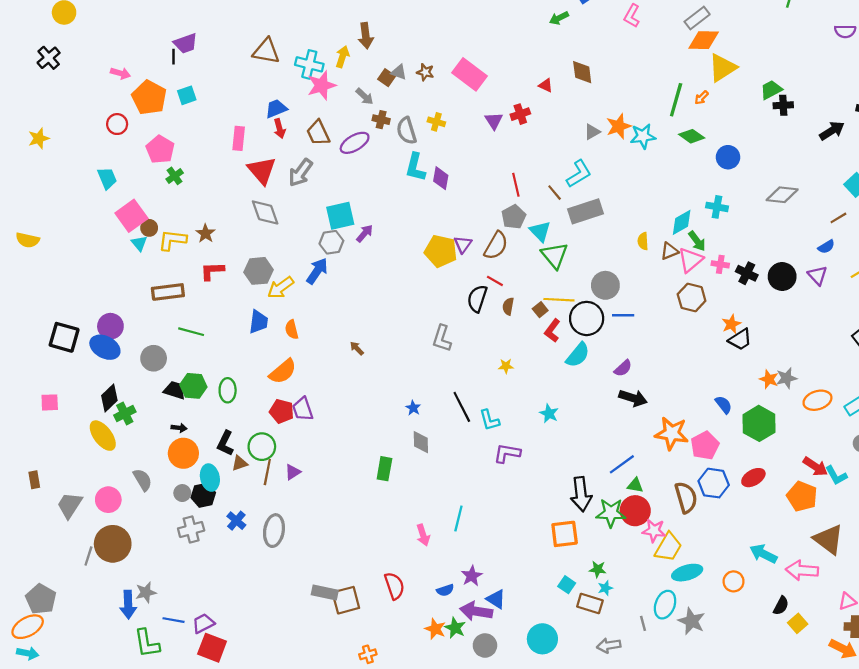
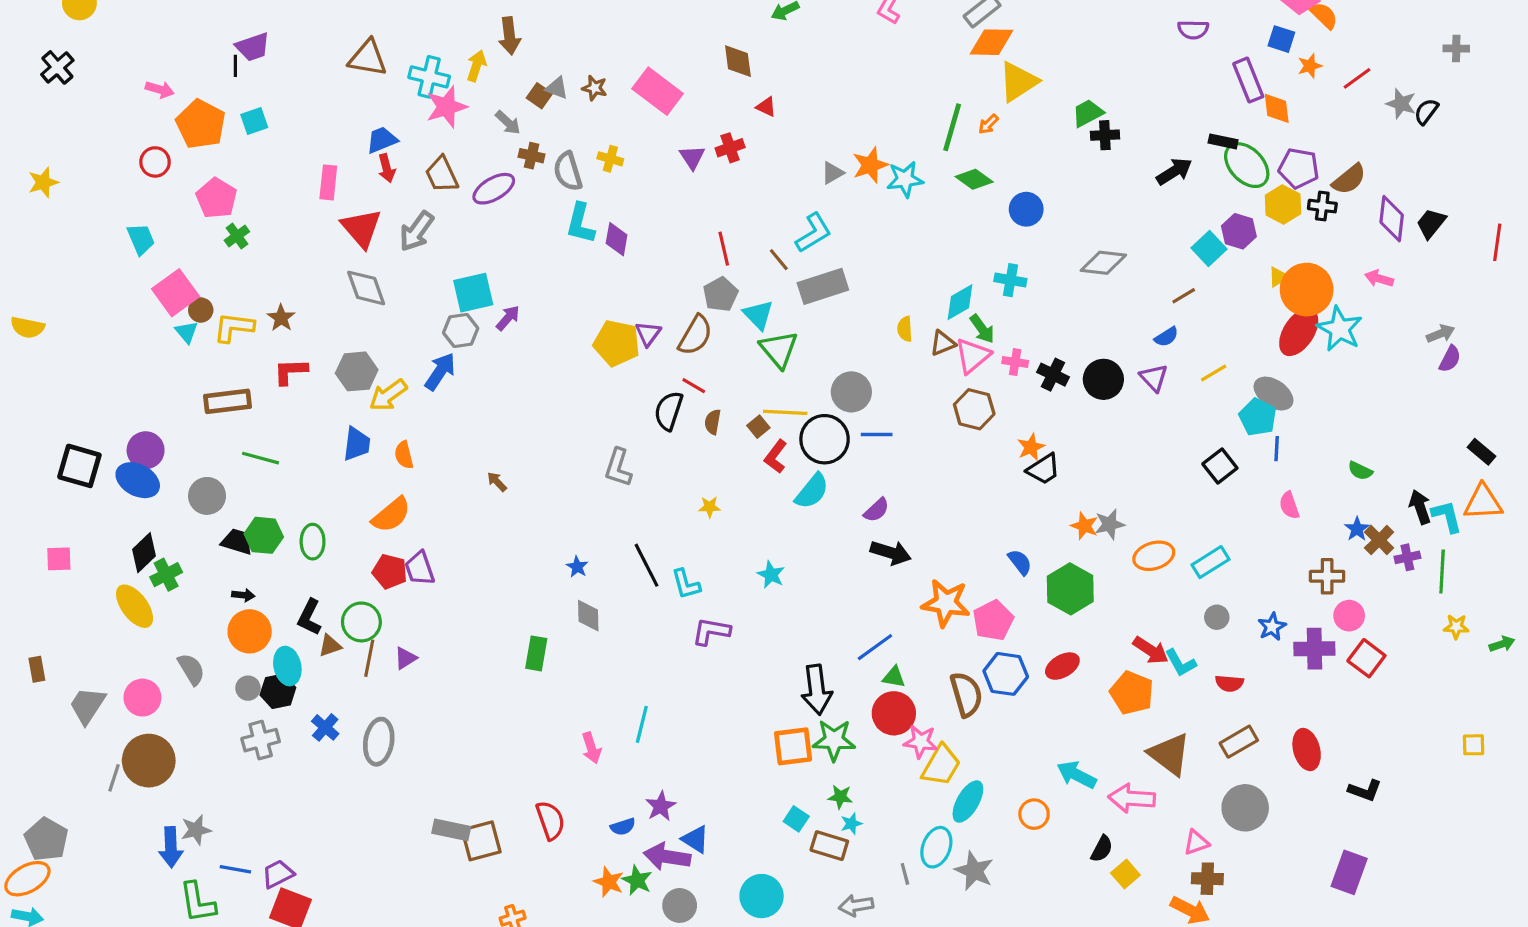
brown diamond: (582, 72) -> (738, 61), moved
green star: (611, 513) -> (834, 740), moved
cyan ellipse: (687, 573) -> (968, 802), turned -44

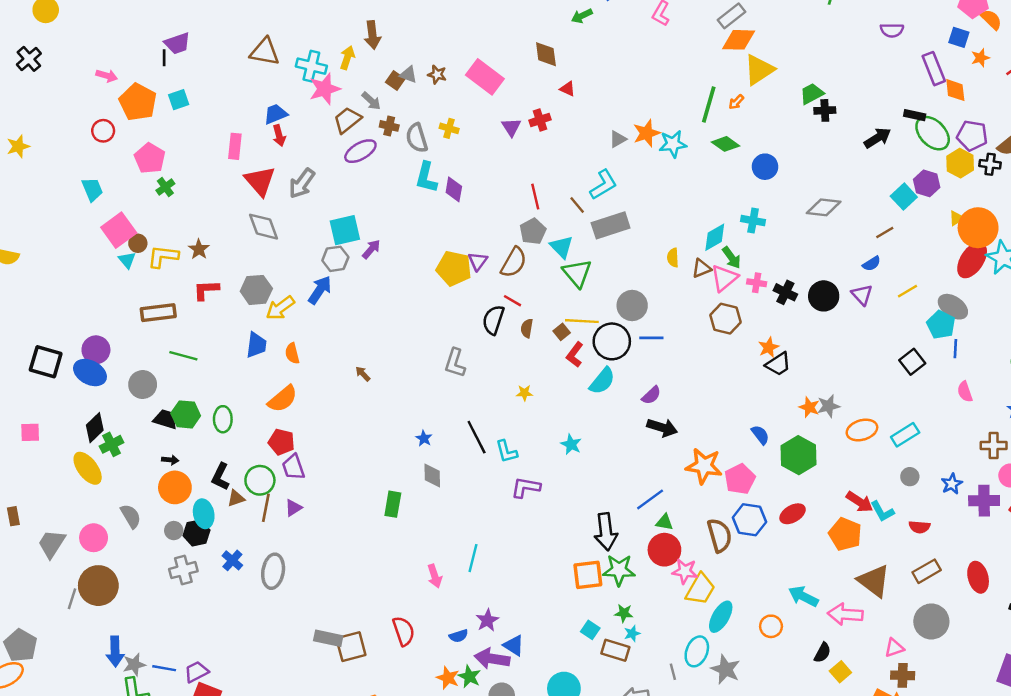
brown trapezoid: (442, 175) -> (347, 120), moved, turned 76
purple trapezoid: (420, 568) -> (293, 467), moved
gray star: (196, 830) -> (134, 665), moved

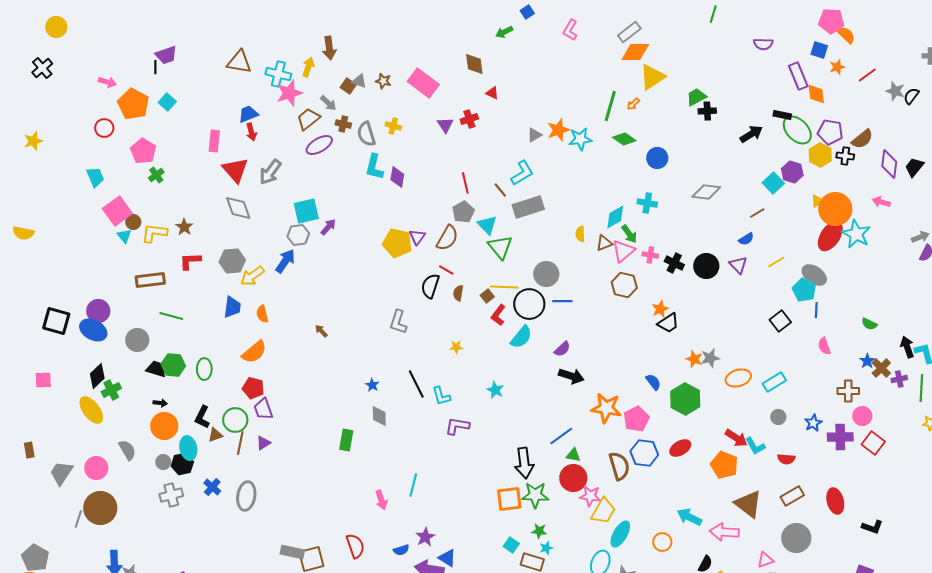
cyan square: (179, 100) -> (167, 102), turned -30

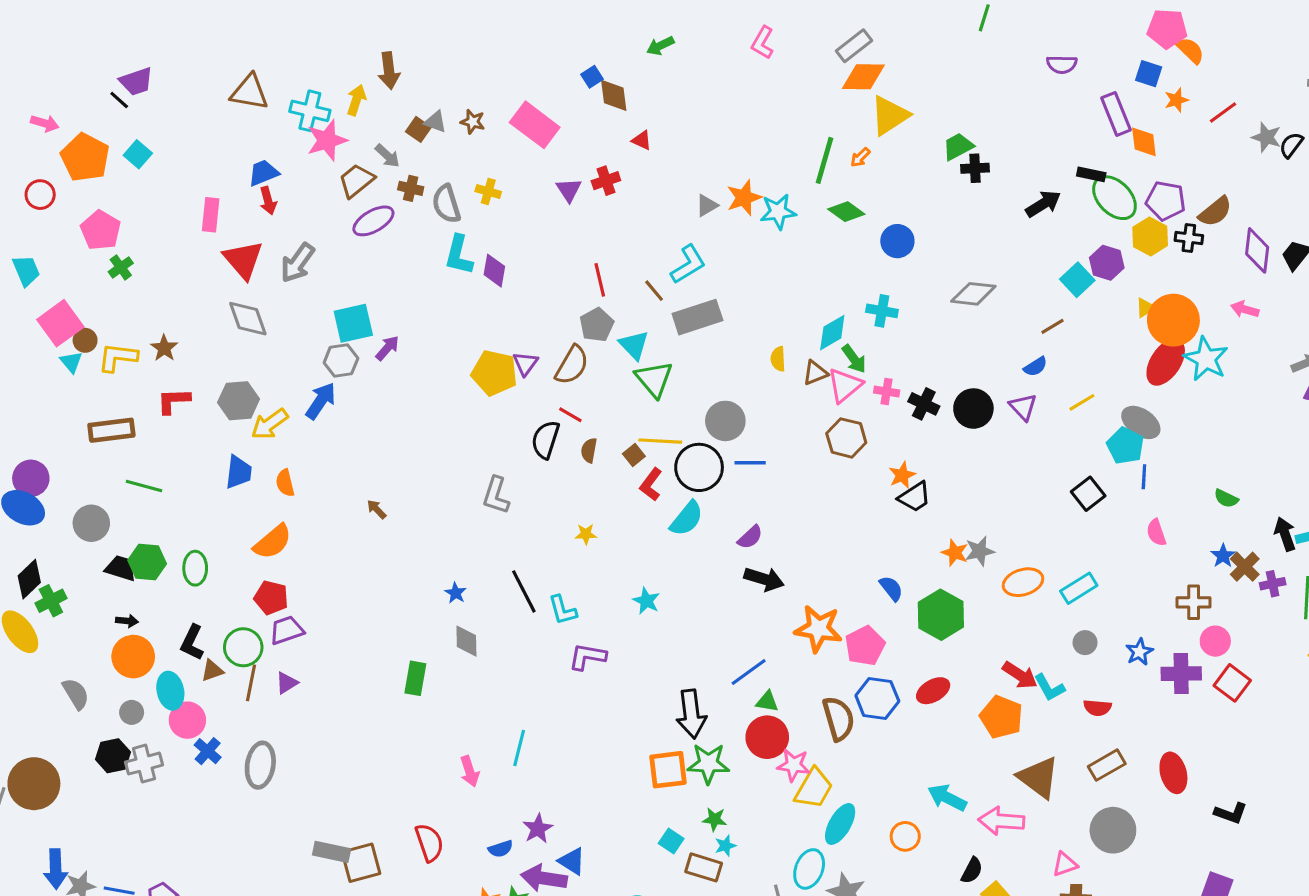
blue square: (527, 12) -> (592, 77), moved
black line: (155, 67) -> (119, 100), turned -48
purple trapezoid: (263, 409) -> (287, 630), turned 90
black hexagon: (182, 464) -> (113, 756), moved
pink circle: (96, 468) -> (187, 720), moved

